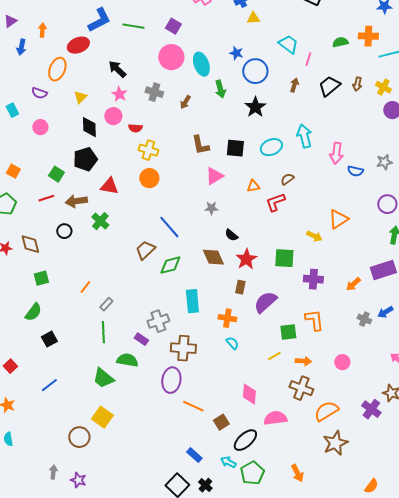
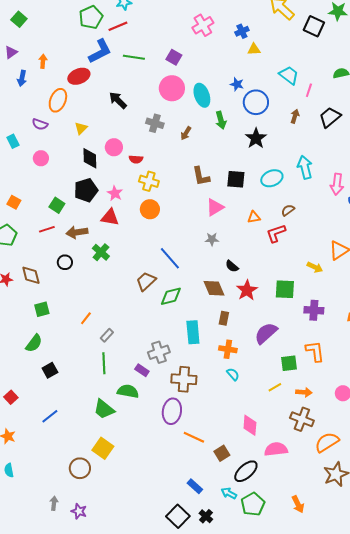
pink star: (119, 94) -> (115, 193), moved
brown rectangle: (240, 287) -> (224, 318), moved

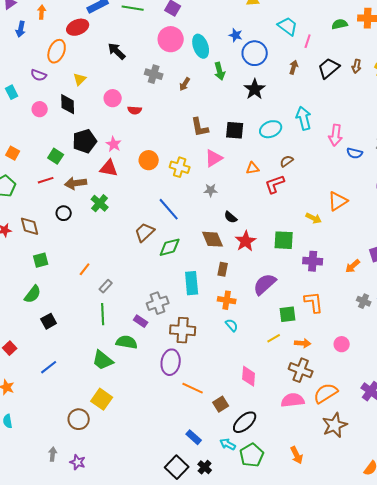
black diamond: (90, 158) -> (68, 104), moved
yellow cross: (149, 181) -> (180, 167), moved
pink semicircle: (276, 449) -> (293, 400), moved

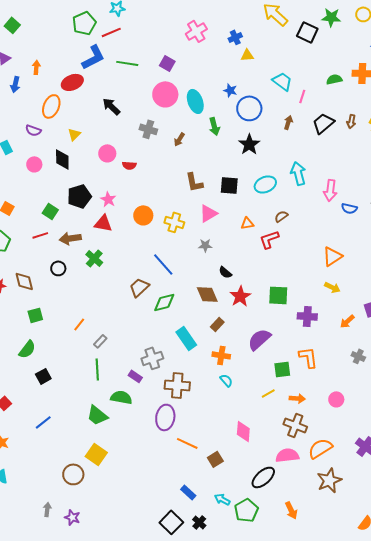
yellow arrow: (314, 218) -> (332, 287), moved
brown rectangle: (223, 269) -> (217, 324), turned 32
cyan rectangle: (192, 283) -> (186, 338), turned -30
black ellipse: (245, 422) -> (263, 477), moved

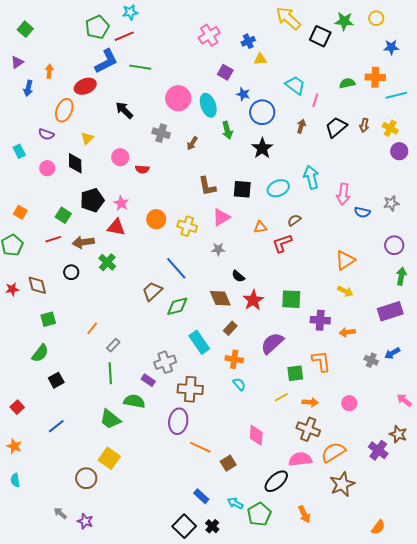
purple square: (167, 63) -> (225, 72), moved
orange arrow: (347, 321) -> (347, 332), moved, turned 35
gray arrow: (47, 509) -> (60, 513), turned -56

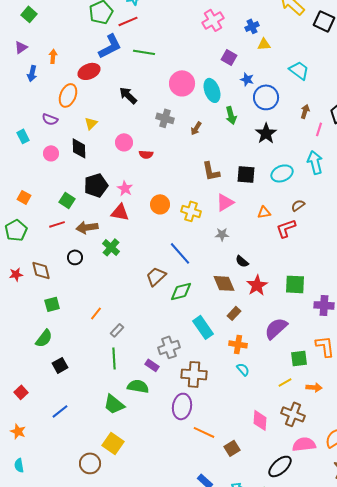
pink line: (315, 100) -> (319, 129), moved
brown cross: (308, 429) -> (293, 414), moved

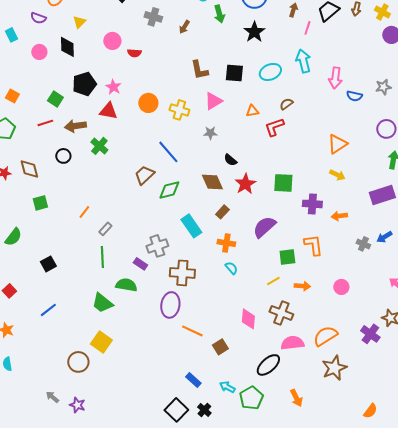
green semicircle: (44, 338) -> (13, 237), moved

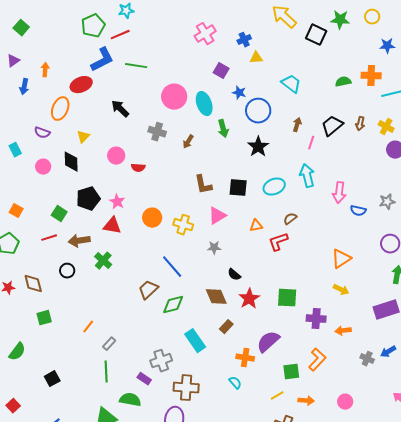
orange cross: (226, 243) -> (245, 358), moved
orange L-shape: (313, 245) -> (317, 360), turned 50

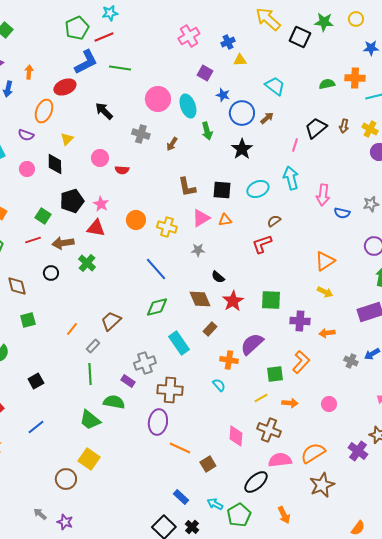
brown arrow: (297, 125) -> (267, 118), moved, turned 32
orange triangle: (256, 226) -> (225, 220), moved
brown trapezoid: (148, 290) -> (111, 321), moved

